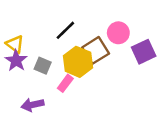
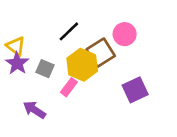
purple square: (144, 52) -> (135, 90), moved
purple arrow: (33, 105) -> (34, 110), turned 45

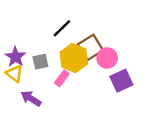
pink circle: (125, 34) -> (107, 58), moved
yellow triangle: (16, 46) -> (14, 74), moved
gray square: (45, 69) -> (40, 62), turned -35

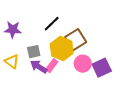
purple star: (15, 57) -> (13, 30), moved, turned -30
pink circle: (107, 58) -> (83, 64), moved
purple arrow: (31, 99) -> (39, 67), moved

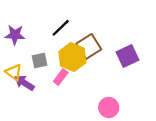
pink circle: (83, 64) -> (109, 107), moved
purple arrow: (39, 67) -> (24, 83), moved
purple square: (102, 68) -> (127, 56), moved

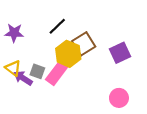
gray square: (40, 61) -> (37, 71), moved, turned 32
pink rectangle: (61, 77) -> (57, 73), size x1.6
pink circle: (109, 107) -> (119, 98), moved

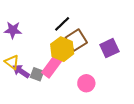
black line: (57, 26) -> (62, 24), moved
gray square: (37, 71) -> (37, 74), moved
pink circle: (119, 98) -> (86, 83), moved

